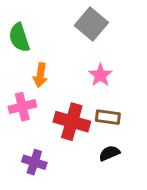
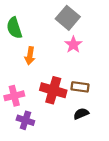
pink star: (100, 75) -> (73, 45), moved
pink cross: (22, 107) -> (14, 96), moved

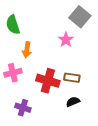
gray square: (68, 18) -> (80, 17), moved
pink cross: (14, 96) -> (13, 73), moved

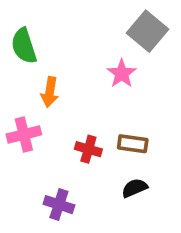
red cross: (48, 81) -> (88, 149), size x0.6
purple cross: (23, 108) -> (59, 205), moved

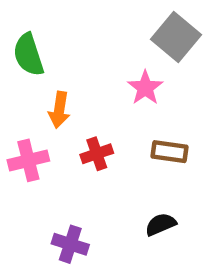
brown rectangle: (133, 144) -> (169, 152), moved
red cross: (88, 149) -> (97, 154), moved, turned -35

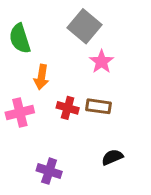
gray square: (176, 37) -> (85, 26), moved
brown rectangle: (169, 152) -> (98, 106), moved
red cross: (97, 154) -> (68, 108), turned 35

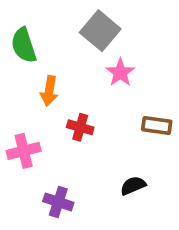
brown rectangle: (98, 106) -> (157, 125), moved
pink cross: (20, 112) -> (24, 151), moved

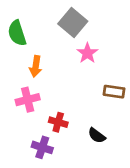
red cross: (80, 127) -> (58, 122), moved
pink cross: (24, 151) -> (28, 100), moved
black semicircle: (133, 186) -> (97, 135), turned -120

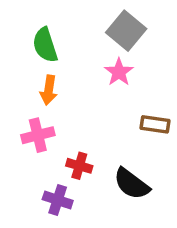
gray square: (73, 23) -> (126, 31), moved
green semicircle: (17, 33) -> (45, 45), moved
black semicircle: (97, 135) -> (132, 184), size x1.5

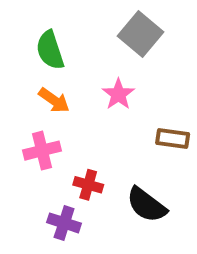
pink star: (119, 72) -> (118, 94), moved
orange arrow: (49, 90) -> (54, 100), turned -64

